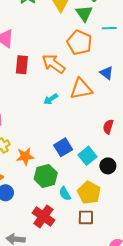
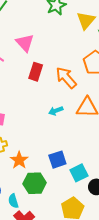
orange star: (25, 156) -> (19, 160), turned 30
cyan semicircle: (65, 194) -> (13, 201), moved

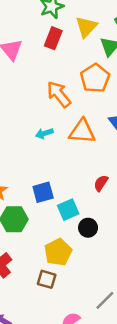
red rectangle: (36, 72) -> (53, 38), moved

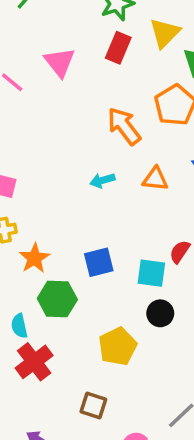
orange triangle: (82, 131) -> (155, 179), size x0.7
cyan square: (68, 210) -> (151, 273), moved, turned 30
brown square: (47, 279) -> (93, 405), moved

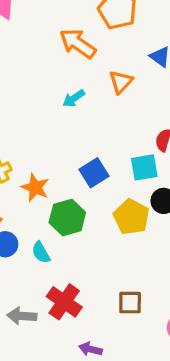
orange triangle: (155, 179) -> (121, 82), turned -35
yellow pentagon: (118, 346) -> (131, 217), moved
red cross: (34, 362) -> (64, 302), moved

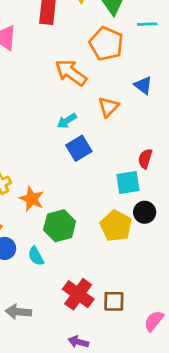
blue square: (94, 173) -> (79, 148), moved
red cross: (64, 302) -> (78, 294), moved

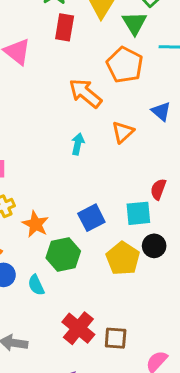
cyan arrow: (67, 121) -> (78, 144), turned 132
blue square: (79, 148) -> (91, 218), moved

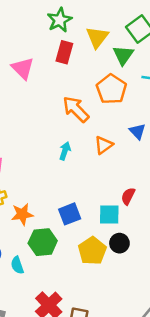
orange star: (35, 224) -> (22, 214), turned 30

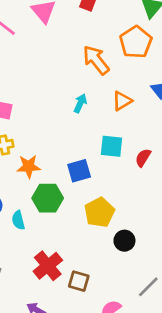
cyan square: (109, 214) -> (111, 146), moved
black circle: (119, 243) -> (124, 241), moved

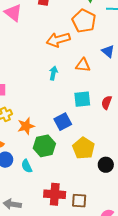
orange arrow: (96, 60) -> (58, 40), turned -55
orange triangle: (122, 101) -> (83, 65), turned 49
red cross: (48, 266) -> (55, 194), turned -35

